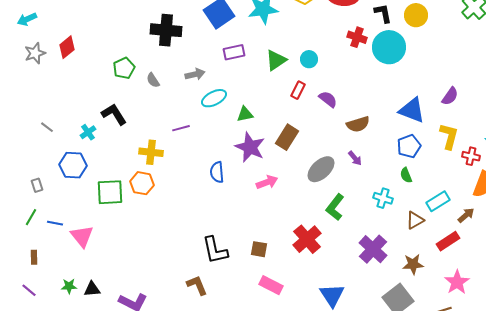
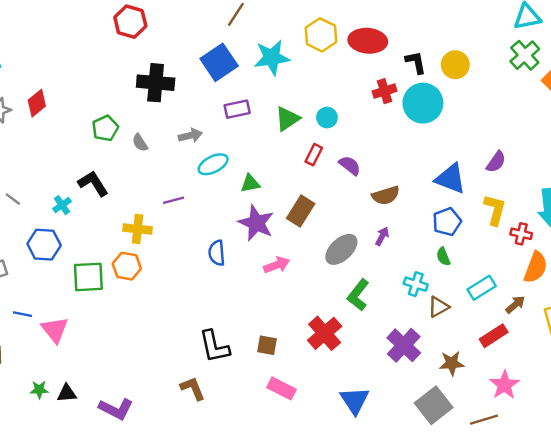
red cross: (357, 37) -> (385, 91), turned -36
purple arrow: (355, 158) -> (382, 236), turned -112
brown triangle: (415, 220) -> (438, 307), moved

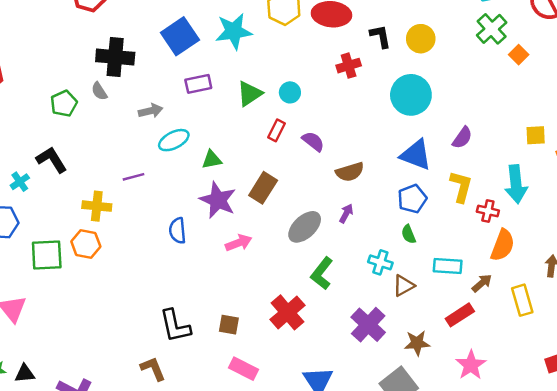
cyan circle: (423, 103) -> (411, 95), moved
gray semicircle: (140, 143) -> (99, 91), moved
cyan rectangle: (482, 288) -> (448, 266), turned 36

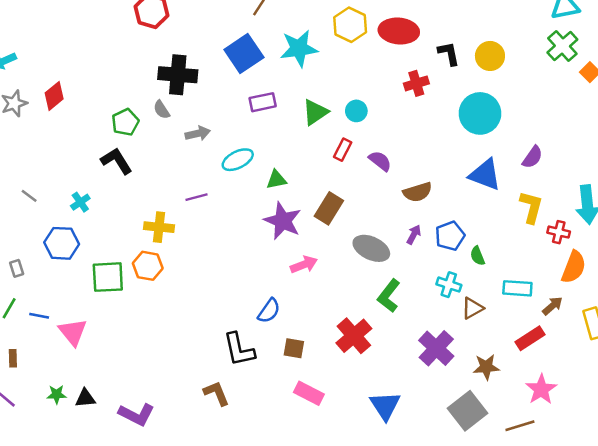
gray arrow: (151, 111) -> (198, 133), moved
black L-shape: (52, 160) -> (117, 161), moved
blue pentagon: (412, 199) -> (450, 236), moved
gray ellipse: (305, 227) -> (371, 248), turned 68
blue semicircle: (177, 231) -> (269, 311), moved, turned -140

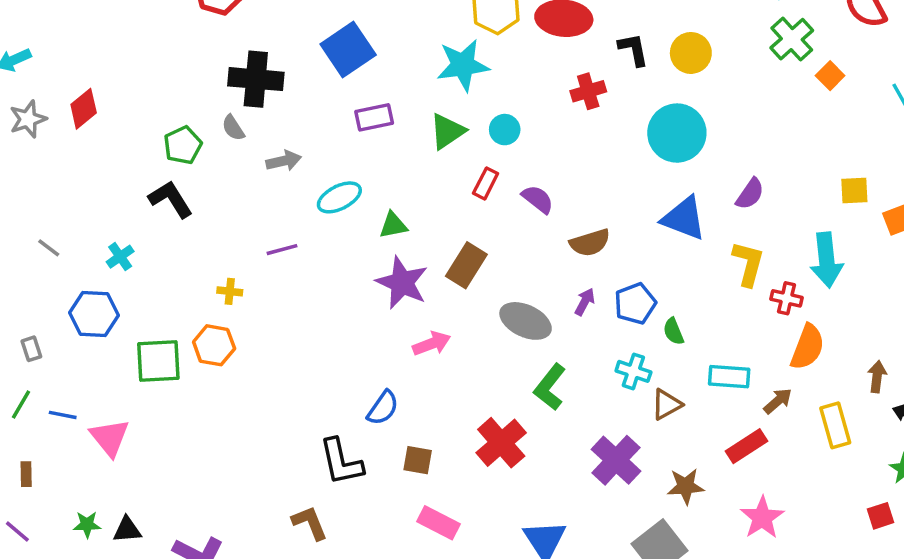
cyan star: (299, 48) -> (463, 65), moved
yellow cross: (159, 227) -> (230, 291), size x0.6

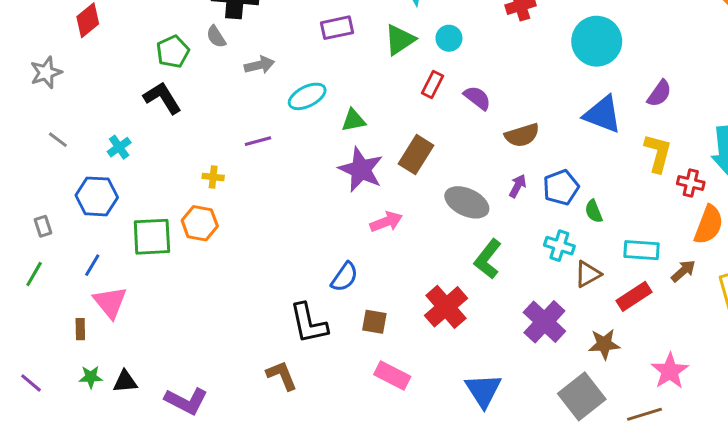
gray star: (28, 119) -> (46, 73), moved
blue line: (63, 415) -> (92, 265), moved, turned -70
red rectangle: (747, 446) -> (634, 296), moved
brown rectangle: (26, 474) -> (80, 329), moved

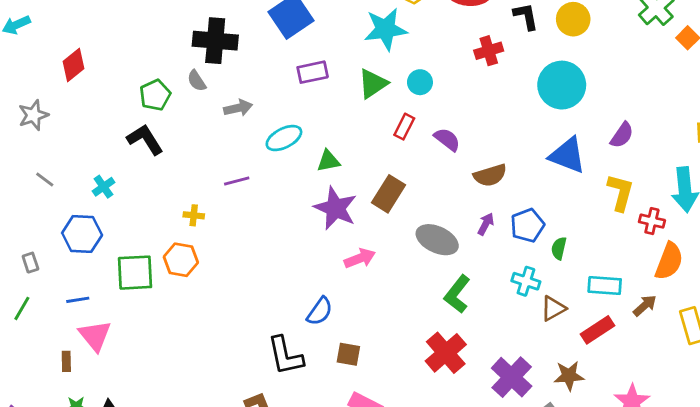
green semicircle: (594, 211) -> (559, 248), turned 35
blue line: (92, 265) -> (78, 300), turned 50
red cross: (446, 307) -> (446, 353), moved
purple cross: (544, 322) -> (512, 377), moved

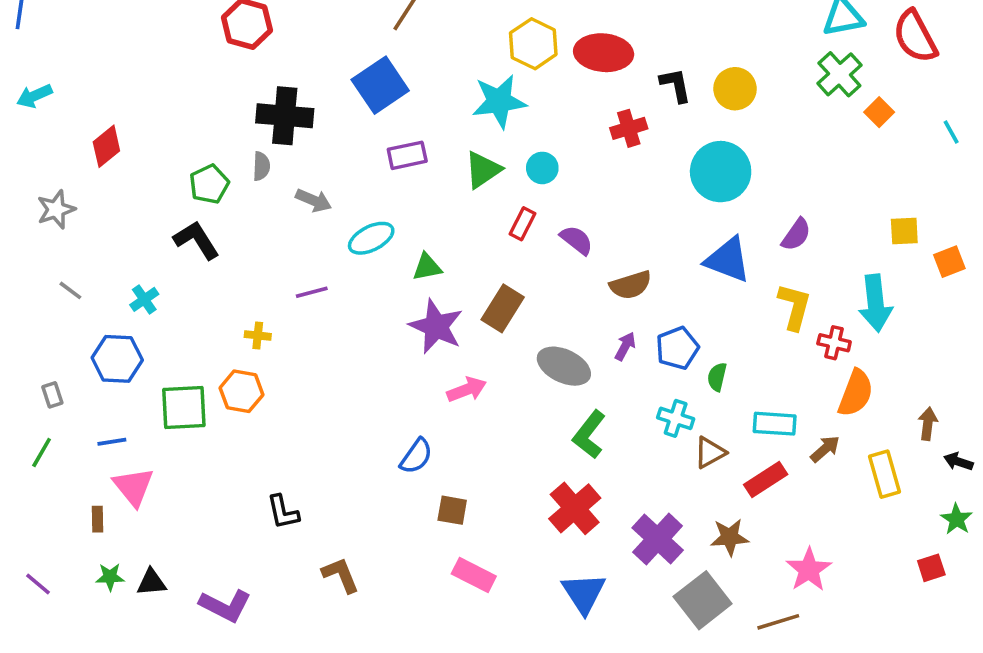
gray semicircle: (197, 81) -> (261, 166), turned -145
gray arrow: (238, 108) -> (314, 200), turned 36
black L-shape: (285, 356) -> (283, 512), moved, size x0.7

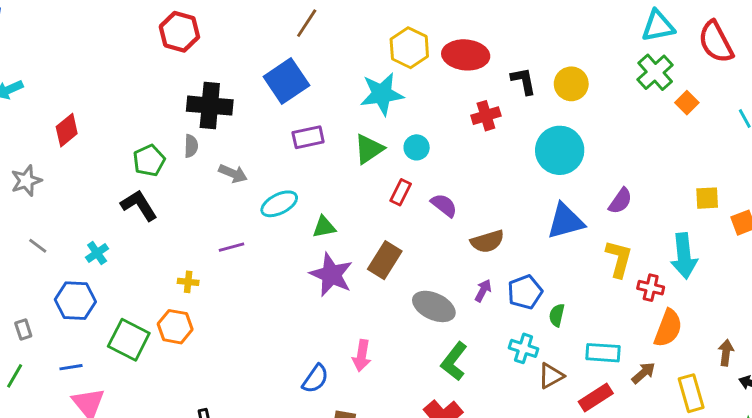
blue triangle: (728, 260) -> (565, 221), turned -36
pink arrow: (467, 390) -> (362, 356), moved, turned 120
green square: (184, 408) -> (129, 340), turned 30

